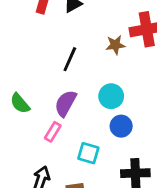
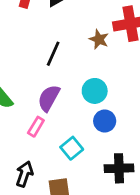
brown star: (115, 45) -> (99, 39), turned 30
cyan square: (88, 153) -> (72, 148), turned 35

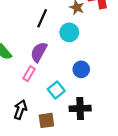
cyan circle: (95, 91) -> (69, 32), moved
black cross: (119, 168) -> (80, 108), moved

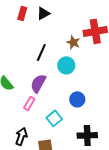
black cross: (80, 108) -> (87, 135), moved

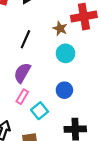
cyan circle: (66, 65) -> (65, 53), moved
pink rectangle: (29, 103) -> (22, 97), moved

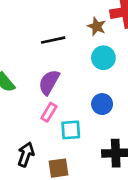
black line: (25, 39) -> (53, 40), turned 54
cyan square: (40, 111) -> (71, 130), turned 35

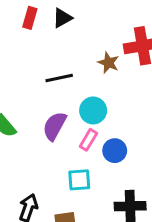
cyan circle: (103, 58) -> (93, 110), moved
pink rectangle: (49, 112) -> (88, 140), moved

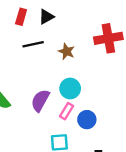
brown star: (109, 63) -> (67, 51), moved
black line: (59, 78) -> (33, 44), moved

